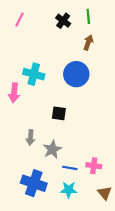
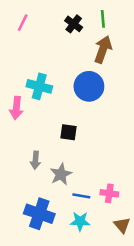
brown arrow: (88, 43) -> (103, 49), size x1.5

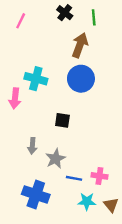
black cross: (74, 24) -> (65, 13), moved
brown arrow: (103, 49) -> (80, 45), moved
cyan star: (80, 221) -> (87, 201), moved

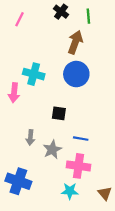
pink cross: (99, 176) -> (79, 166), moved, size x1.5
blue line: (74, 178) -> (81, 139), moved
blue cross: (36, 194) -> (18, 181), moved
cyan star: (87, 201) -> (70, 191), moved

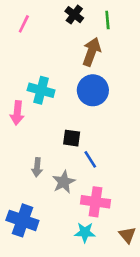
blue line: (81, 139) -> (90, 159), moved, turned 48

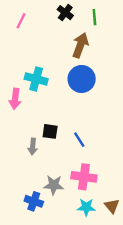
black square: (72, 138) -> (50, 131), moved
gray star: (64, 182) -> (54, 185), moved, turned 30
blue cross: (22, 220) -> (34, 201), moved, size x0.7
cyan star: (85, 232) -> (86, 207), moved

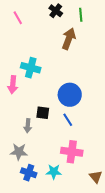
pink line: (21, 21) -> (18, 18), turned -56
blue circle: (82, 79) -> (70, 95), moved
gray star: (54, 185) -> (19, 152), moved
cyan star: (86, 207) -> (54, 172), moved

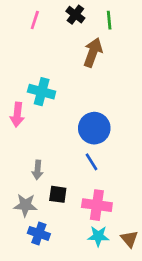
pink line: (18, 18) -> (35, 20), moved, turned 48
black square: (43, 113) -> (58, 194), moved
cyan star: (54, 172) -> (98, 236), moved

